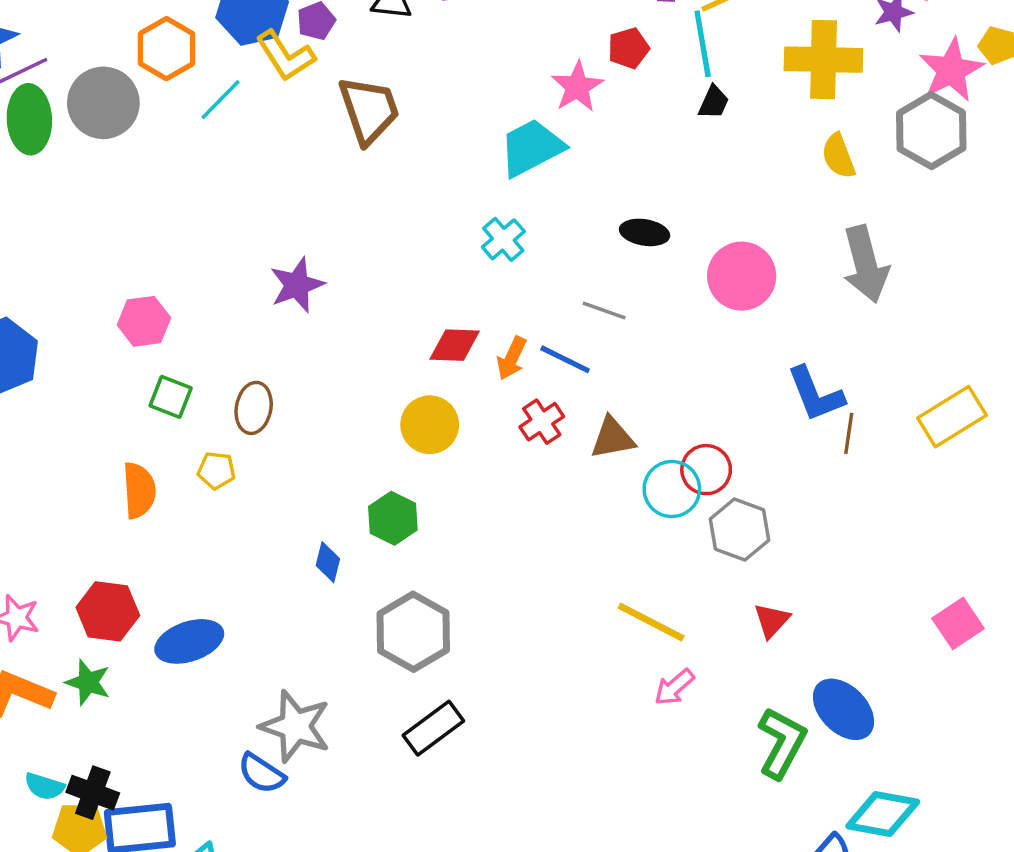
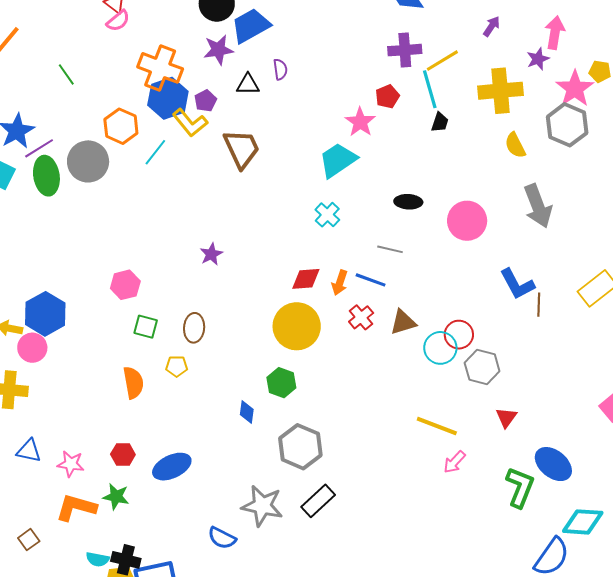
purple star: (297, 285) -> (211, 254), size x0.7
yellow circle: (430, 425) -> (297, 326), size x1.4
red hexagon: (108, 611) -> (123, 454), size x0.7
gray star: (295, 726) -> (262, 506), moved

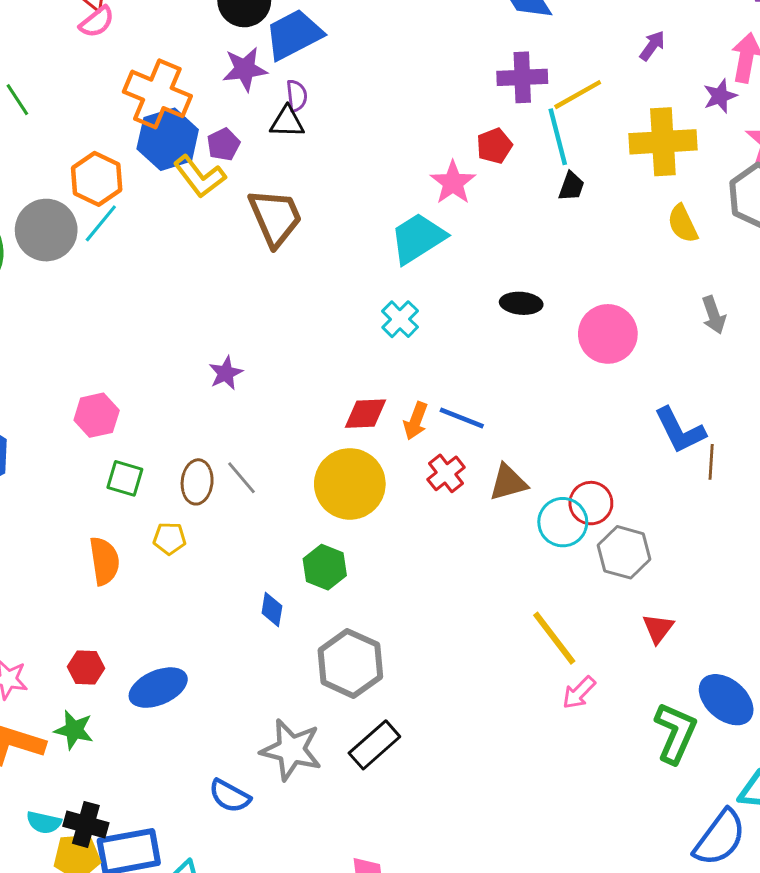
purple semicircle: (280, 69) -> (297, 96), moved
cyan line: (155, 152) -> (101, 223), moved
gray arrow: (538, 206) -> (714, 315), size x0.6
gray line: (390, 249) -> (242, 478), moved, turned 35
yellow line: (437, 426) -> (554, 638), turned 30

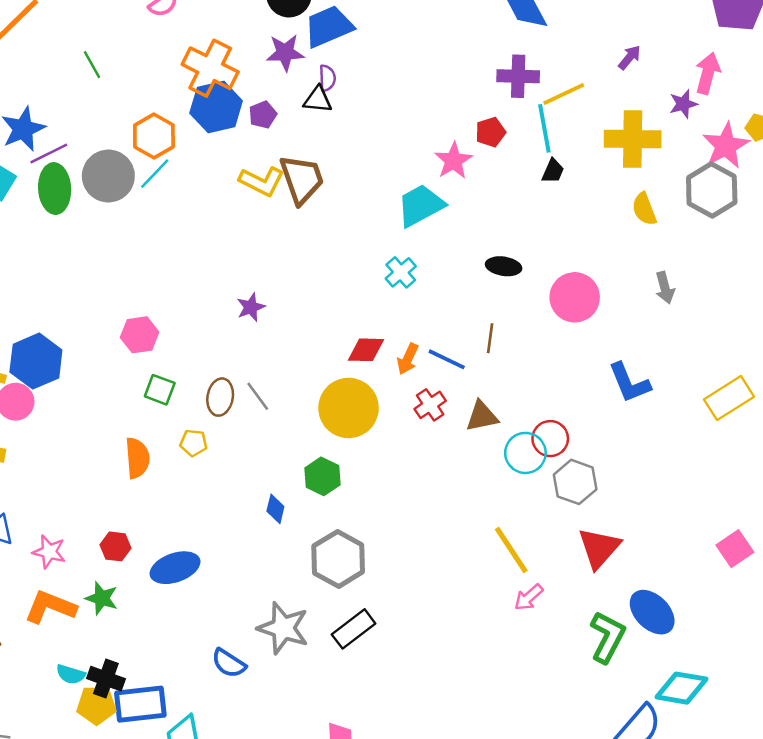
yellow L-shape: (200, 177) -> (262, 181), moved, turned -30
brown line: (711, 462) -> (490, 338), moved
red triangle: (658, 628) -> (599, 548), size x1.6

